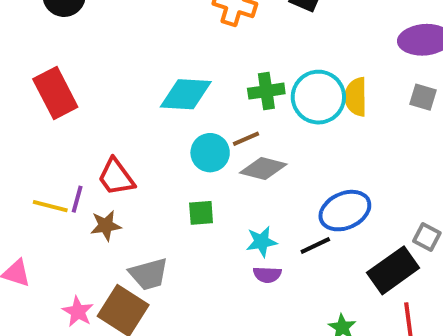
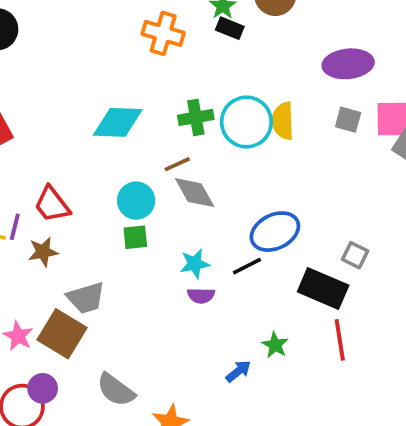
cyan circle: (210, 153) -> (136, 201), moved
gray diamond: (263, 168) -> (195, 193), turned 48
black rectangle: (393, 270) -> (323, 288), turned 60

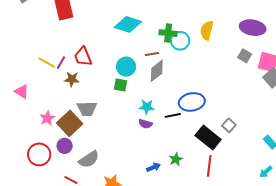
yellow semicircle: (283, 121) -> (207, 30), moved
cyan circle: (246, 122) -> (180, 41), moved, size x0.7
gray diamond: (195, 193) -> (157, 71), turned 65
purple circle: (43, 388) -> (65, 146), moved
gray semicircle: (116, 390) -> (89, 159), turned -85

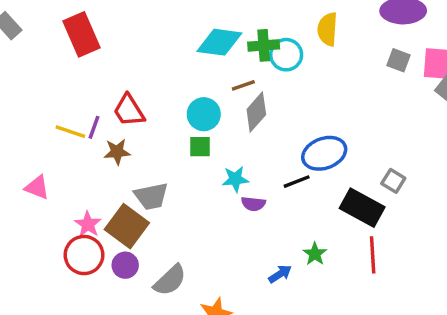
cyan diamond: (128, 24) -> (219, 42), moved
cyan star: (147, 107) -> (235, 179), moved
red circle: (39, 154) -> (84, 255), moved

